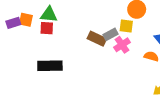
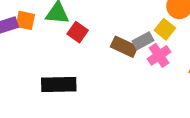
yellow square: (126, 26) -> (165, 29), turned 32
red square: (47, 28) -> (78, 32), moved, turned 32

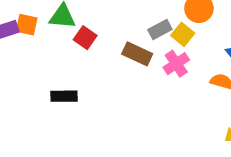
gray rectangle: (143, 41) -> (160, 30), moved
black rectangle: (59, 84) -> (64, 96), size x0.7

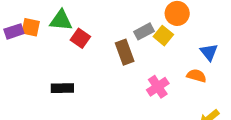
brown rectangle: (137, 54) -> (125, 52), turned 45
pink cross: (176, 64) -> (158, 87), moved

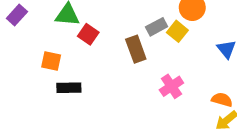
orange square: (31, 27) -> (51, 61), moved
purple rectangle: (14, 31) -> (17, 15), moved, turned -30
orange semicircle: (197, 76) -> (222, 100), moved

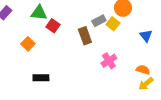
orange square: (51, 61) -> (28, 44), turned 32
black rectangle: (69, 88) -> (41, 78), moved

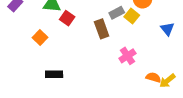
orange semicircle: (143, 70) -> (153, 77), moved

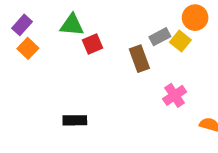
red square: (67, 18) -> (92, 44), turned 32
orange square: (40, 38) -> (28, 48), moved

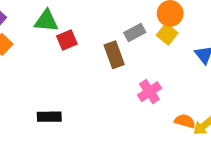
yellow square: (180, 41) -> (167, 34), moved

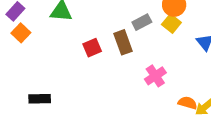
red square: (67, 40) -> (92, 48), moved
black rectangle: (49, 117) -> (40, 99), moved

